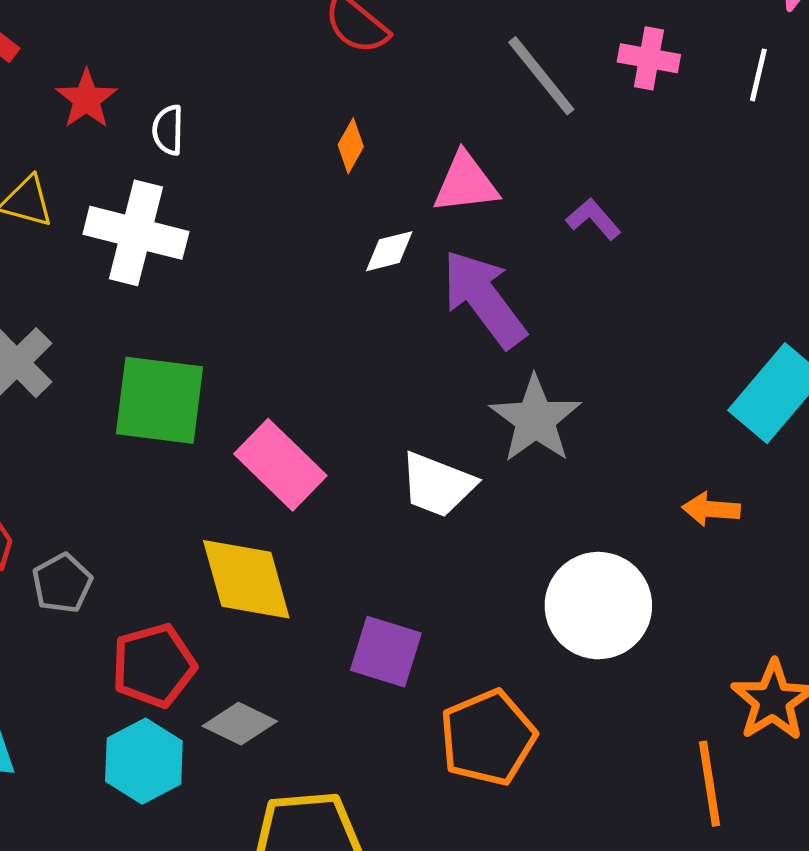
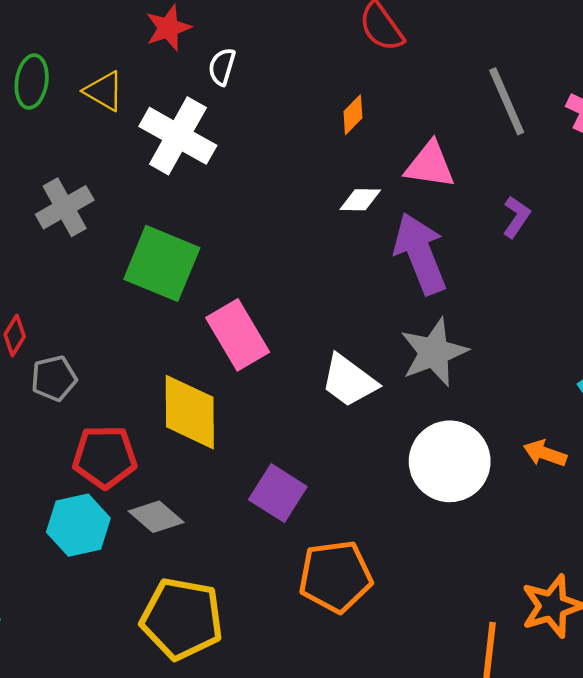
purple L-shape: (593, 219) -> (516, 217), turned 60
white circle: (598, 606) -> (450, 461), moved

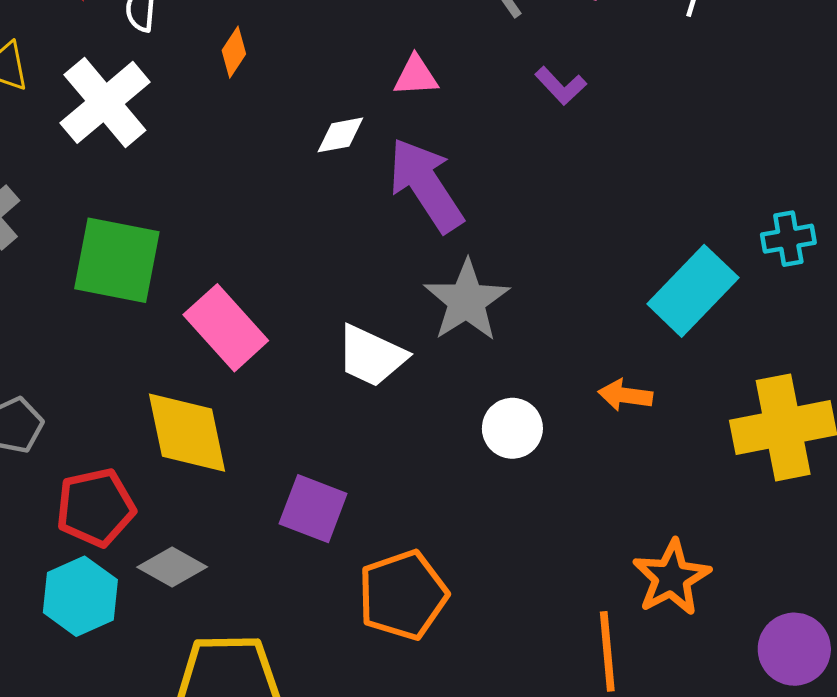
orange diamond: (353, 115) -> (234, 52), moved
white cross: (178, 136) -> (105, 102), turned 32
pink triangle: (430, 165) -> (416, 76), size x0.7
purple L-shape: (516, 217) -> (561, 86), moved, turned 114
white circle: (450, 461) -> (512, 428), size x0.6

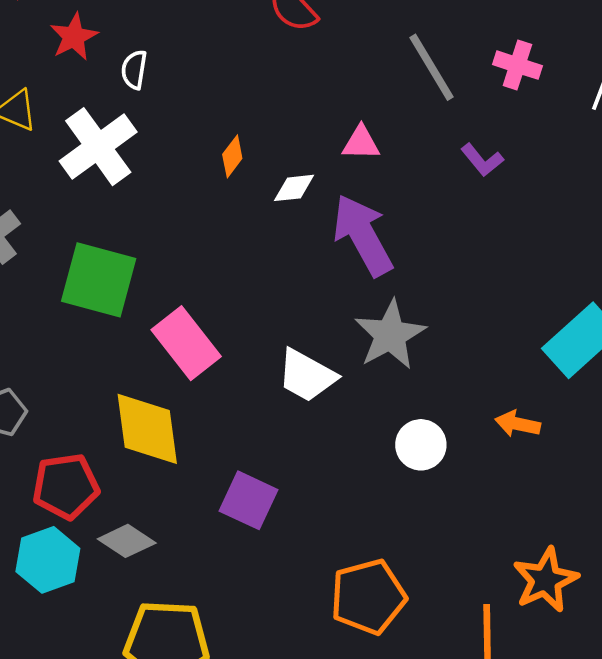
orange diamond: (234, 52) -> (232, 156), moved
orange pentagon: (403, 595) -> (368, 597), moved

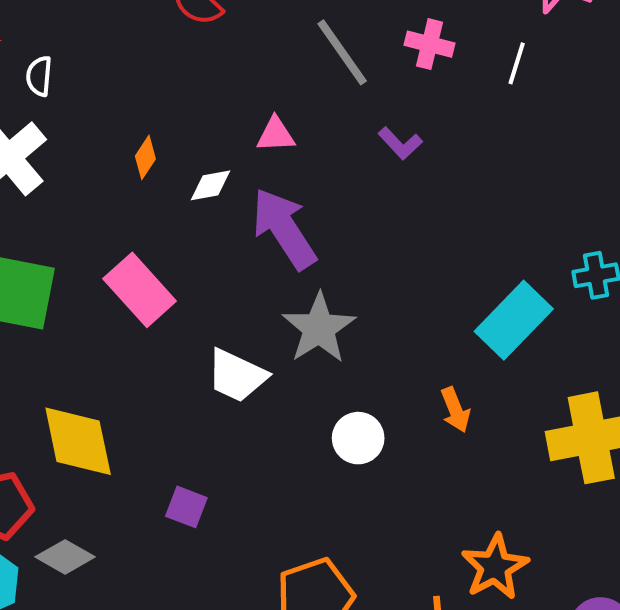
pink rectangle: (186, 343) -> (140, 290), moved
orange arrow: (518, 424) -> (455, 410), turned -120
purple square: (249, 500) -> (186, 507), size x0.7

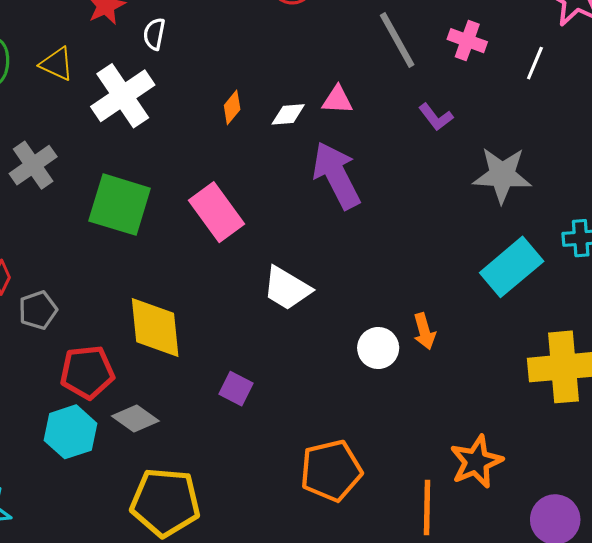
white diamond: (211, 185) -> (288, 114), moved
gray star: (319, 328) -> (502, 175), moved, turned 30
orange arrow: (455, 410) -> (424, 331), moved

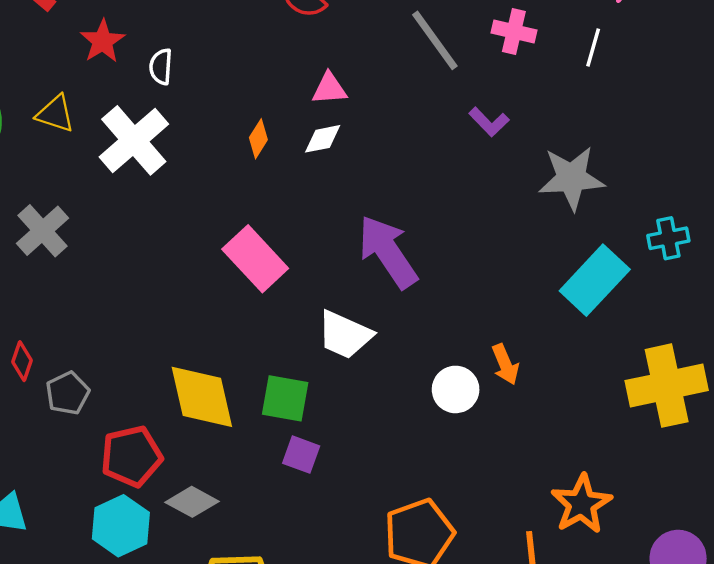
pink triangle: (337, 100) -> (329, 89), moved
purple arrow: (336, 175) -> (388, 252), moved
green square: (120, 205) -> (285, 398), moved, size x0.7

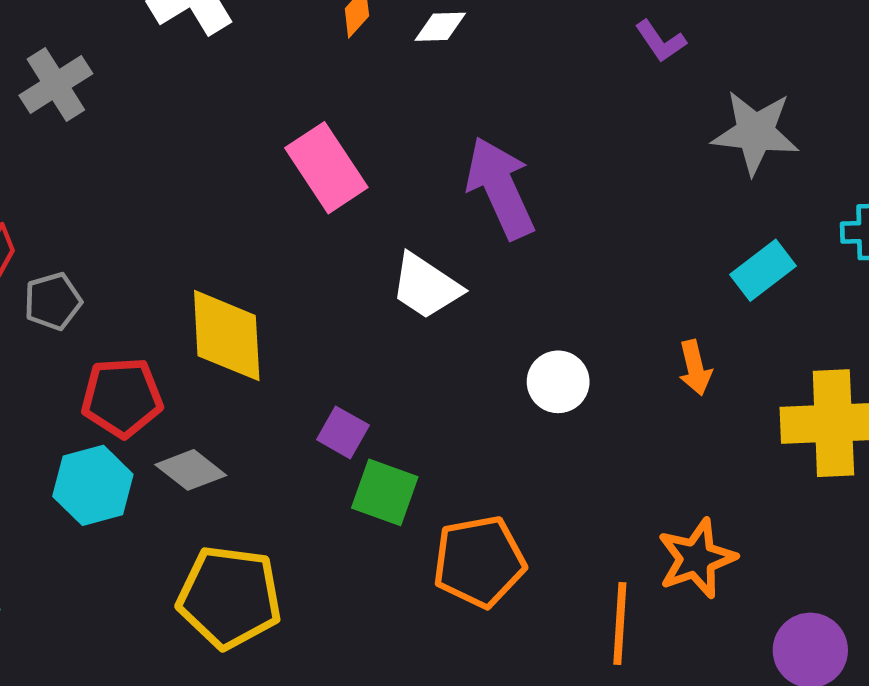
cyan rectangle: (595, 280) -> (763, 270), size x0.7
orange arrow: (505, 364) -> (695, 368), moved
green square: (285, 398) -> (385, 492), moved

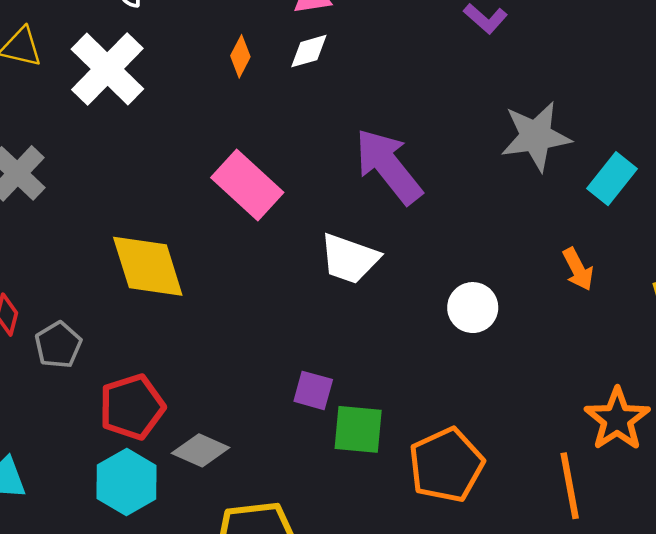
gray star: (755, 132) -> (536, 136), moved
yellow diamond: (227, 336) -> (148, 266), moved

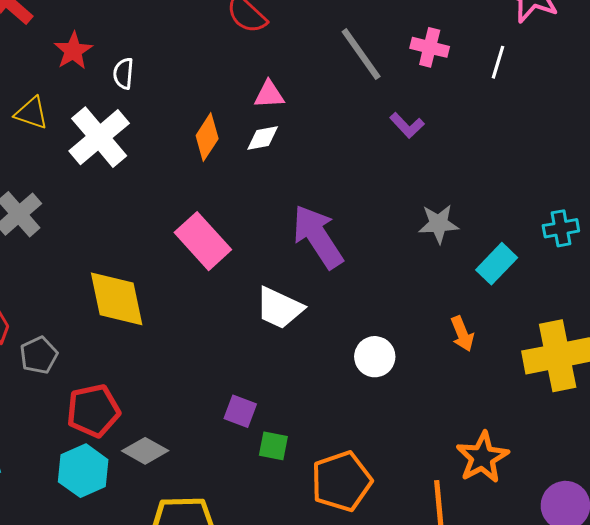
orange diamond: (240, 56) -> (207, 137), size x1.4
gray star: (536, 136) -> (438, 224), size x0.7
green square: (358, 429) -> (273, 446), size x0.7

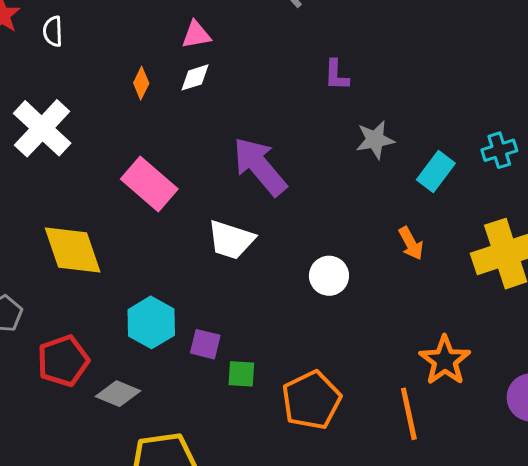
purple L-shape: (407, 125) -> (336, 75), moved, turned 52
white cross: (99, 137) -> (42, 128), moved
orange diamond: (207, 137) -> (141, 83), size x0.7
cyan cross: (561, 228) -> (499, 150), moved
cyan hexagon: (83, 471) -> (151, 322), moved

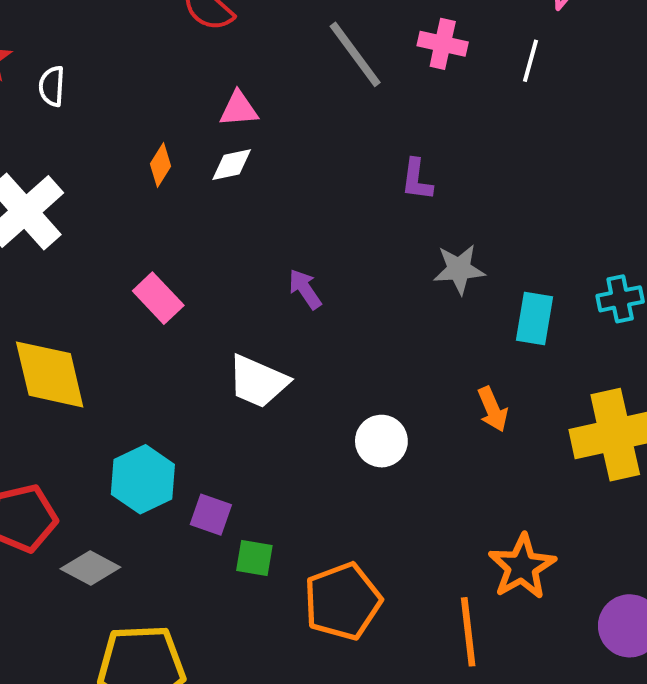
purple arrow: (260, 166) -> (305, 289), size x0.5
cyan rectangle: (436, 172) -> (534, 319), turned -33
pink rectangle: (149, 184) -> (158, 298), size x0.7

